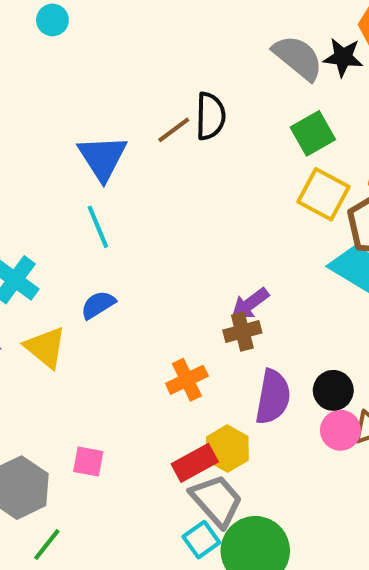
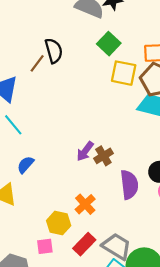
purple arrow: (250, 304) -> (85, 151), moved
orange cross: (187, 380) -> (85, 204), moved
yellow hexagon: (227, 449) -> (59, 223), moved
red rectangle: (195, 463) -> (84, 244), moved

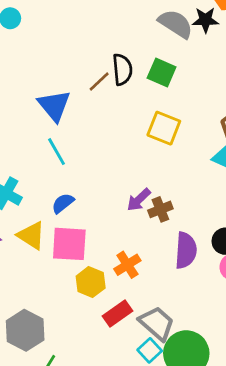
green square: (109, 44) -> (162, 72), moved, turned -30
yellow square: (124, 73) -> (164, 128), moved
pink square: (45, 246) -> (69, 244), moved, size x1.8

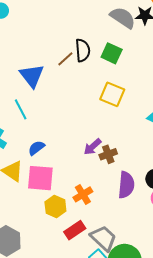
cyan line: (56, 152) -> (21, 109), moved

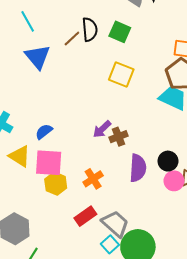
cyan line: (21, 109) -> (28, 21), moved
yellow hexagon: (55, 207) -> (56, 184), moved

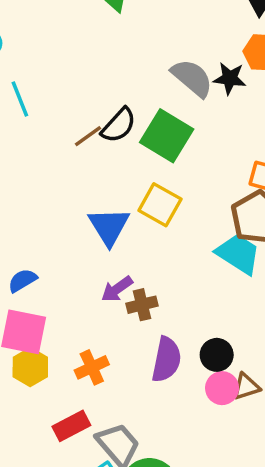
black semicircle: (90, 29) -> (119, 125), turned 40
green square: (120, 32) -> (167, 136), size x1.4
blue triangle: (38, 57) -> (109, 226), moved

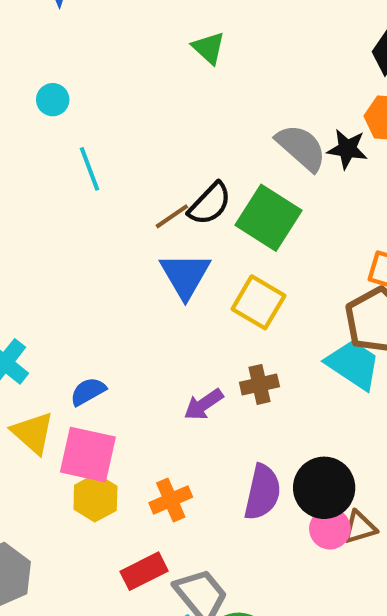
blue triangle: (109, 226) -> (185, 275), moved
brown cross: (142, 305) -> (259, 384), moved
black circle: (217, 355) -> (324, 488), size x1.5

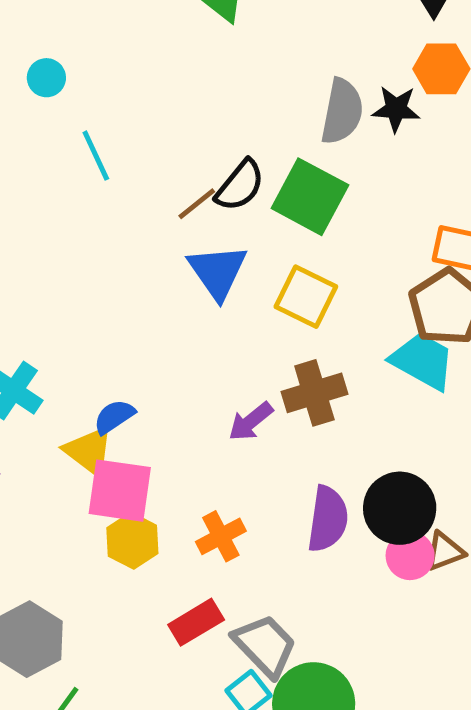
gray semicircle: (301, 148) -> (342, 111), turned 64
brown cross: (259, 384) -> (314, 393), size x1.4
yellow triangle: (33, 433) -> (89, 451), moved

